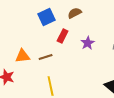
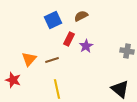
purple star: (88, 43) -> (86, 46), moved
orange triangle: (23, 56) -> (29, 59), turned -42

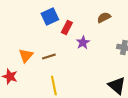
brown semicircle: (81, 16) -> (104, 17), moved
red rectangle: (69, 39) -> (67, 27), moved

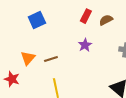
blue square: (50, 16) -> (37, 20), moved
red rectangle: (67, 27) -> (86, 16), moved

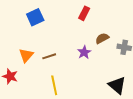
brown semicircle: (106, 20) -> (102, 38), moved
purple star: (85, 45) -> (84, 52), moved

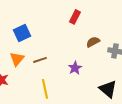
blue square: (35, 17) -> (22, 33), moved
purple star: (84, 52) -> (75, 68), moved

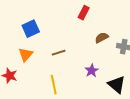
brown line: (40, 60) -> (59, 53), moved
purple star: (75, 68) -> (92, 71), moved

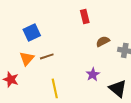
red rectangle: (84, 13) -> (85, 16), turned -40
brown line: (59, 53) -> (47, 56), moved

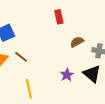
brown line: (47, 56) -> (21, 57), turned 56
black triangle: (118, 88) -> (92, 74), moved

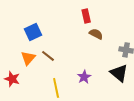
brown semicircle: (77, 42) -> (96, 34), moved, turned 56
purple star: (67, 75) -> (84, 77), moved

